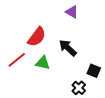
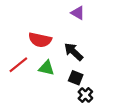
red semicircle: (37, 37) -> (40, 40), turned 65
black square: (94, 71) -> (76, 78), moved

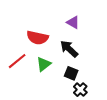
purple triangle: (78, 13) -> (73, 22), moved
green triangle: (46, 68) -> (44, 64), turned -49

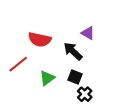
purple triangle: (73, 22) -> (88, 33), moved
green triangle: (44, 64) -> (47, 78), moved

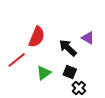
purple triangle: (88, 33) -> (88, 38), moved
red semicircle: (40, 39) -> (37, 37), turned -80

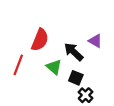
red line: (17, 60) -> (18, 65), turned -30
green triangle: (44, 73) -> (54, 67), moved, turned -42

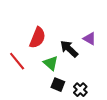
red line: (18, 65) -> (17, 61), turned -60
black square: (76, 78) -> (58, 85), moved

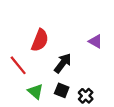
black arrow: (69, 49) -> (63, 63), moved, turned 84
green triangle: (51, 63) -> (36, 91), moved

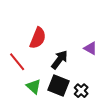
purple triangle: (95, 41) -> (90, 48), moved
black square: (62, 90) -> (58, 85), size x1.5

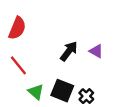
red semicircle: (38, 38) -> (17, 28), moved
black arrow: (59, 60) -> (69, 51), moved

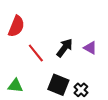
red line: (18, 65) -> (36, 53), moved
green triangle: (36, 92) -> (15, 86), moved, turned -35

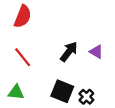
red semicircle: (16, 26) -> (23, 16), moved
red line: (36, 53) -> (23, 57), moved

